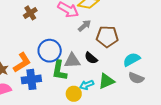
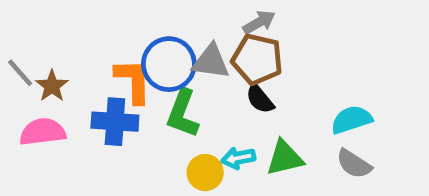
brown pentagon: (107, 37) -> (257, 59), moved
gray triangle: (72, 61) -> (211, 62), moved
orange L-shape: (22, 63) -> (133, 81), moved, turned -70

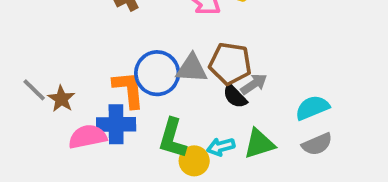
gray arrow: (259, 22) -> (254, 84), moved
green L-shape: (183, 113) -> (172, 138), moved
pink semicircle: (43, 132) -> (87, 137), moved
gray semicircle: (354, 164) -> (317, 144), turned -52

